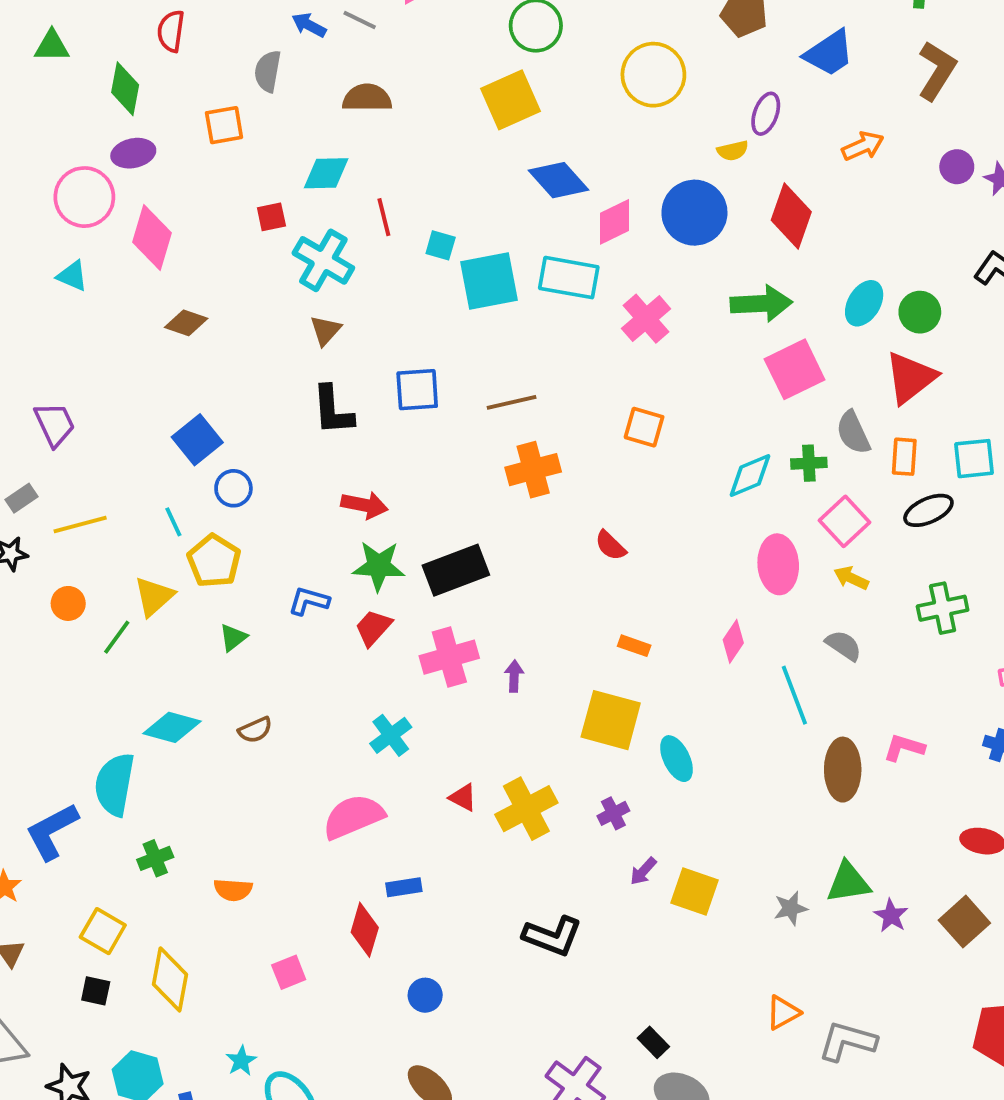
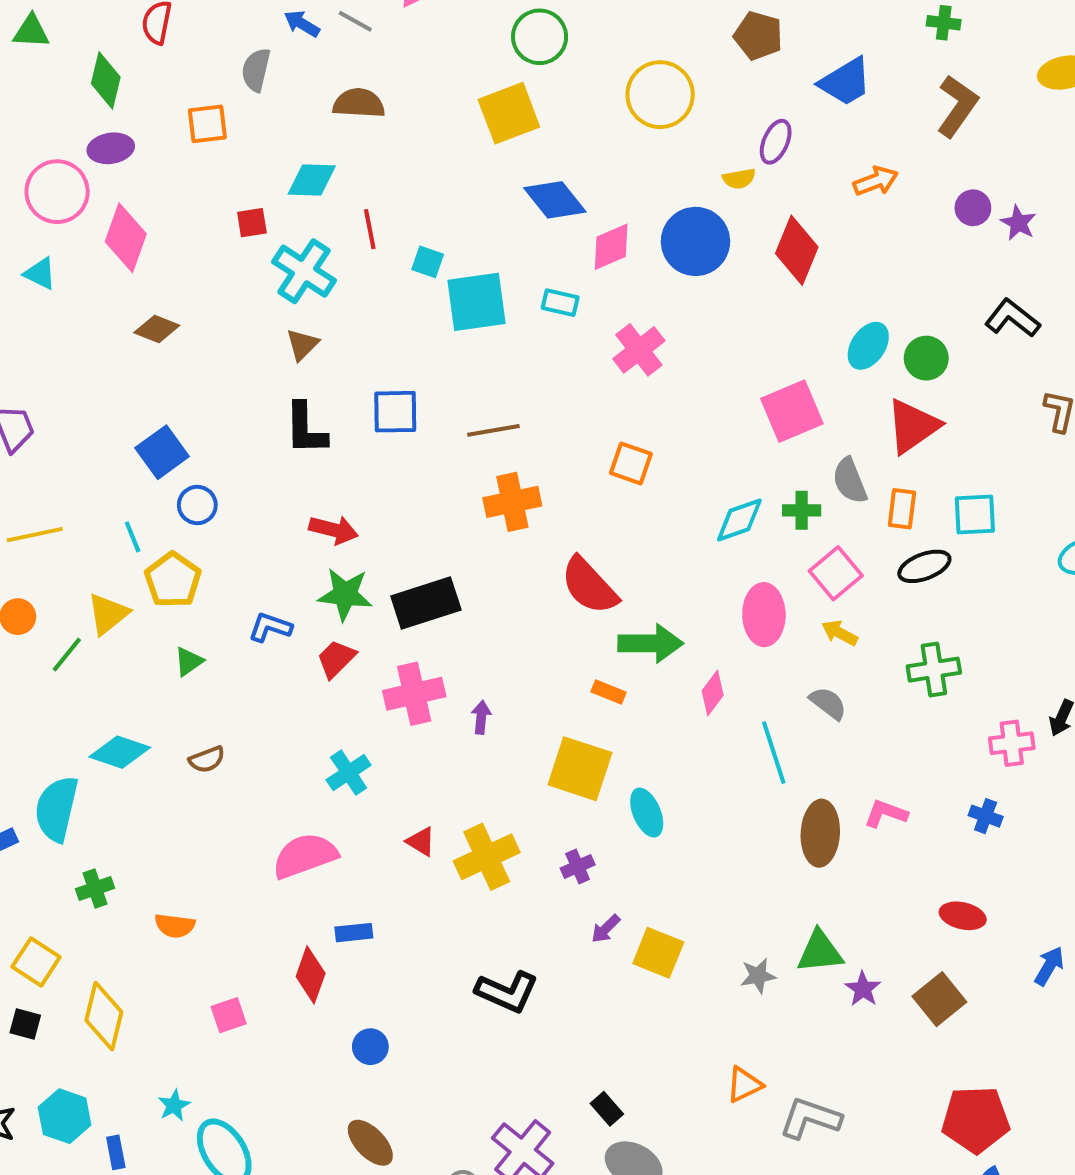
cyan rectangle: (569, 278) -> (560, 303), size x0.6
green arrow: (761, 304) -> (650, 643), moved
red semicircle: (610, 546) -> (589, 586), size x1.8

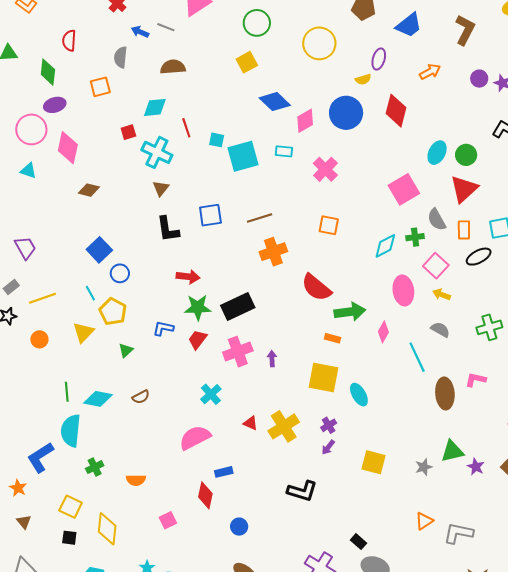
yellow square: (509, 113) -> (247, 62), size x0.7
green line: (67, 655) -> (67, 392), moved, turned -36
green cross: (934, 670) -> (489, 327), moved
purple arrow: (606, 929) -> (328, 447), moved

